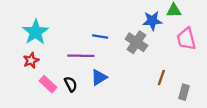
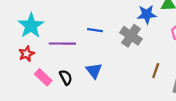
purple line: (81, 56) -> (62, 44), moved
blue triangle: (99, 77) -> (94, 71), turned -36

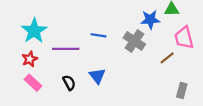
brown line: (156, 71) -> (167, 58), moved, turned 32
pink rectangle: (43, 77) -> (33, 83), moved

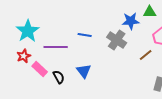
pink rectangle: (33, 83) -> (40, 69), moved

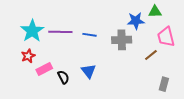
gray cross: (117, 40) -> (122, 40), turned -36
purple line: (56, 47) -> (60, 32), moved
pink rectangle: (40, 69) -> (44, 69), turned -70

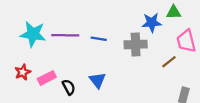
cyan star: (32, 31) -> (33, 34), turned -30
red star: (28, 56) -> (23, 72), moved

